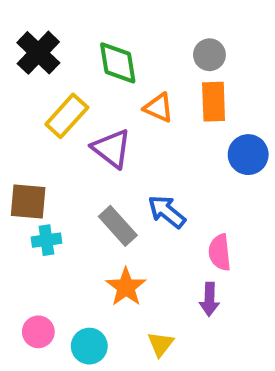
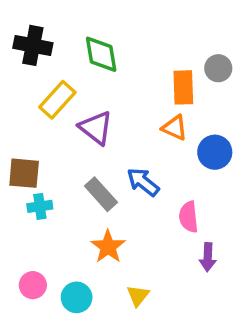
black cross: (38, 53) -> (33, 45), turned -33
gray circle: (209, 55) -> (218, 68), moved
orange triangle: (159, 108) -> (175, 128), moved
blue circle: (248, 155) -> (215, 152), moved
purple arrow: (209, 299) -> (208, 257), moved

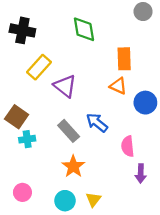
green diamond: (101, 54) -> (84, 29), moved
gray circle: (218, 68) -> (143, 12), moved
brown square: (24, 173) -> (17, 117), turned 30
cyan circle: (77, 297) -> (65, 201), moved

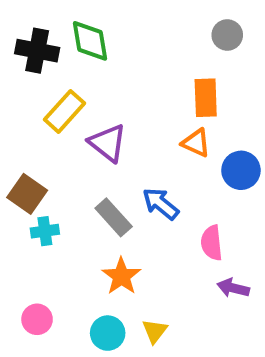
gray circle: (143, 12) -> (227, 35), moved
green diamond: (84, 29) -> (90, 41), moved
purple arrow: (141, 173) -> (233, 288), turned 102

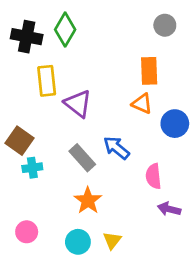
green diamond: (90, 41) -> (65, 30), turned 40
yellow rectangle: (64, 111) -> (47, 81), turned -48

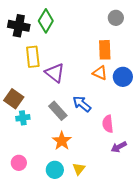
blue circle: (175, 124) -> (123, 77), moved
purple arrow: (169, 209) -> (119, 147), turned -42

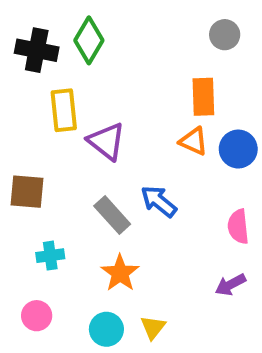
brown square: (14, 99) -> (27, 192), turned -30
cyan cross: (23, 118) -> (50, 256), moved
pink semicircle: (108, 124) -> (238, 227), moved

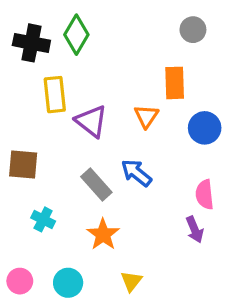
orange triangle: (194, 141) -> (146, 116), moved, turned 40
cyan cross: (50, 256) -> (43, 219), turned 35
purple arrow: (230, 285) -> (195, 229), moved, turned -85
pink circle: (37, 316) -> (20, 281), moved
cyan circle: (106, 329) -> (68, 283), moved

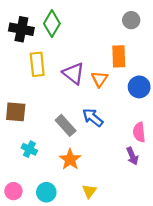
purple triangle: (91, 121) -> (73, 73), moved

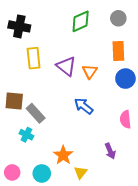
green diamond: (52, 24) -> (81, 21), moved, turned 35
orange rectangle: (119, 56) -> (118, 51), moved
gray rectangle: (66, 125) -> (36, 113), moved
purple arrow: (132, 156) -> (110, 151), moved
orange star: (70, 159) -> (63, 155), moved

